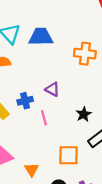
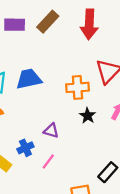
black star: (84, 114) -> (88, 116), moved
pink line: (44, 118) -> (48, 162), turned 63

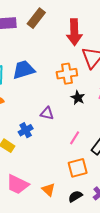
red arrow: (89, 24) -> (74, 32), moved
pink line: (48, 162) -> (75, 138), moved

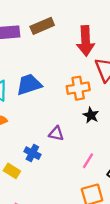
brown rectangle: (36, 18) -> (42, 26), turned 30
blue cross: (26, 130) -> (32, 153), turned -32

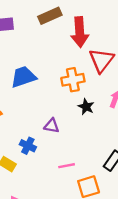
brown rectangle: (42, 26) -> (50, 16), moved
pink line: (88, 161) -> (67, 166), moved, turned 49

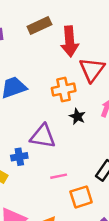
purple triangle: (52, 126) -> (43, 136), size x1.6
blue cross: (28, 146) -> (19, 157), turned -35

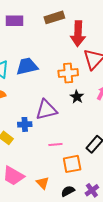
purple triangle: (43, 136) -> (46, 110), turned -30

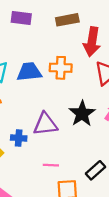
orange cross: (68, 73) -> (61, 68), moved
black star: (77, 97) -> (82, 114), size x1.6

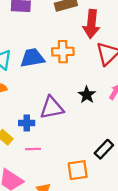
black star: (82, 114) -> (87, 95), size x0.7
pink line: (51, 165) -> (33, 149), moved

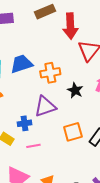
orange cross: (63, 52) -> (50, 73), moved
orange square: (78, 170) -> (73, 132), moved

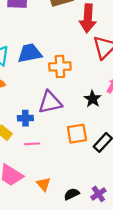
black star: (75, 90) -> (92, 99), moved

